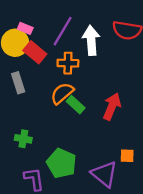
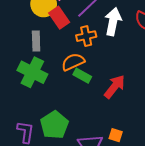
orange cross: (68, 63) -> (86, 36), turned -30
green rectangle: (76, 105) -> (82, 76), turned -30
green cross: (23, 139) -> (32, 72), moved, size x1.8

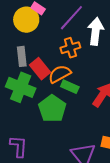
red rectangle: (59, 18) -> (40, 69), moved
green pentagon: (54, 125) -> (52, 109), moved

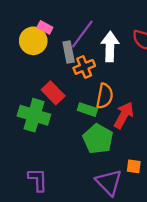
gray rectangle: (22, 56) -> (69, 52), moved
orange semicircle: (60, 74) -> (105, 96), moved, turned 135
green pentagon: (52, 109) -> (98, 139), moved

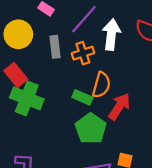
yellow circle: (33, 41) -> (18, 34), moved
gray rectangle: (69, 52) -> (55, 47), moved
red rectangle: (53, 93) -> (16, 75), moved

